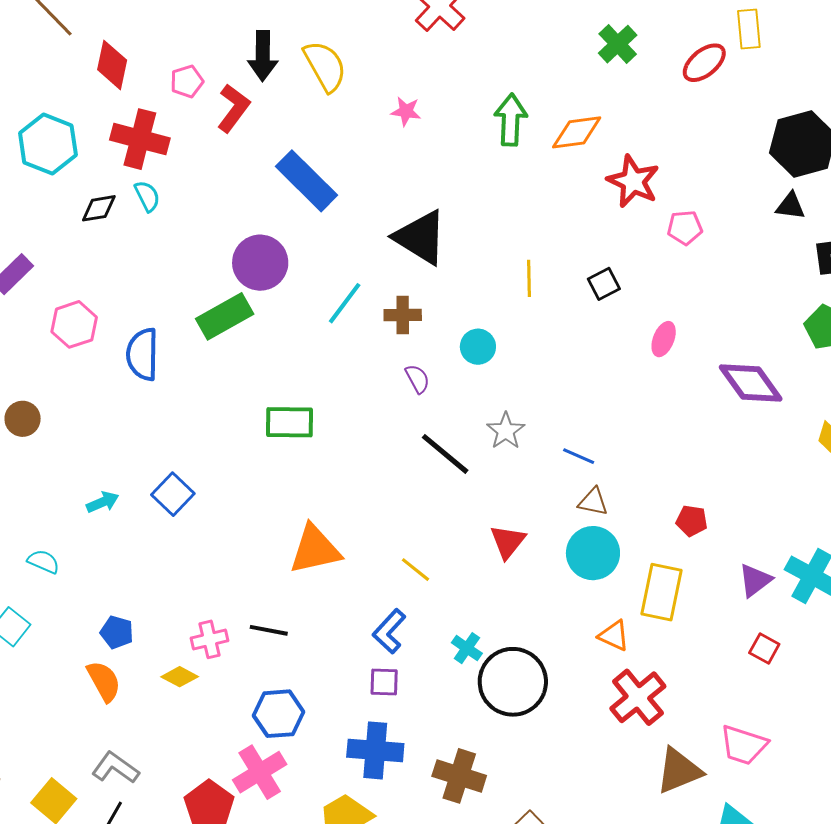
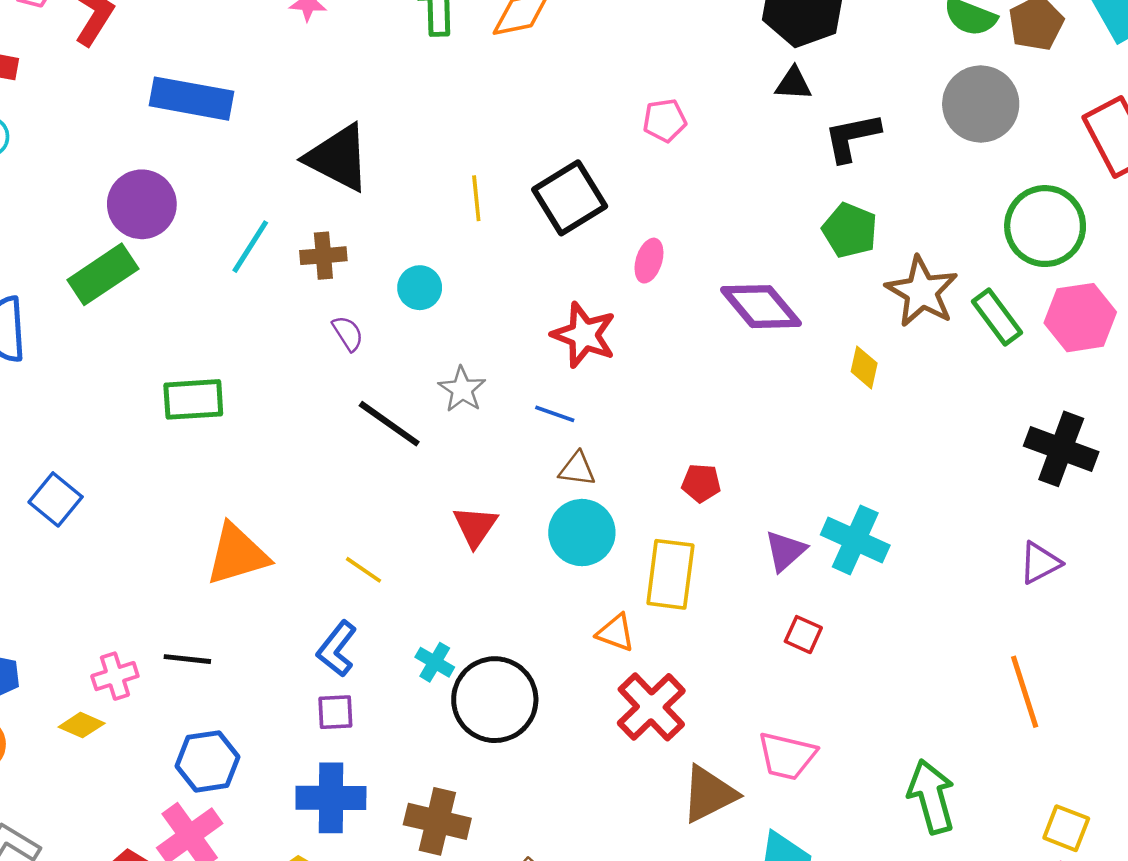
blue rectangle: (307, 181) -> (191, 99), turned -30
red star: (633, 181) -> (584, 335), moved
black square: (604, 284) -> (570, 198), size x1.8

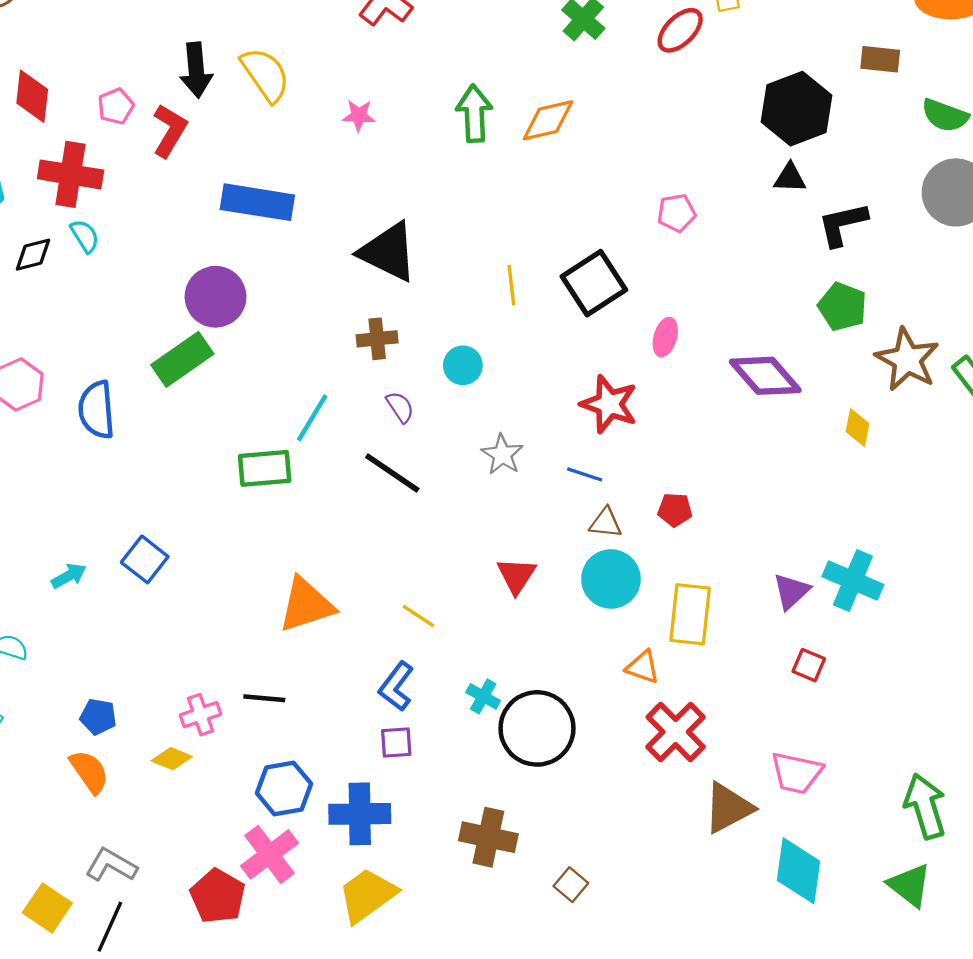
cyan line: (250, 247) -> (312, 418), moved
black line: (389, 424) -> (392, 473), moved
red pentagon: (701, 483) -> (675, 510), moved
blue cross: (331, 798) -> (360, 814), moved

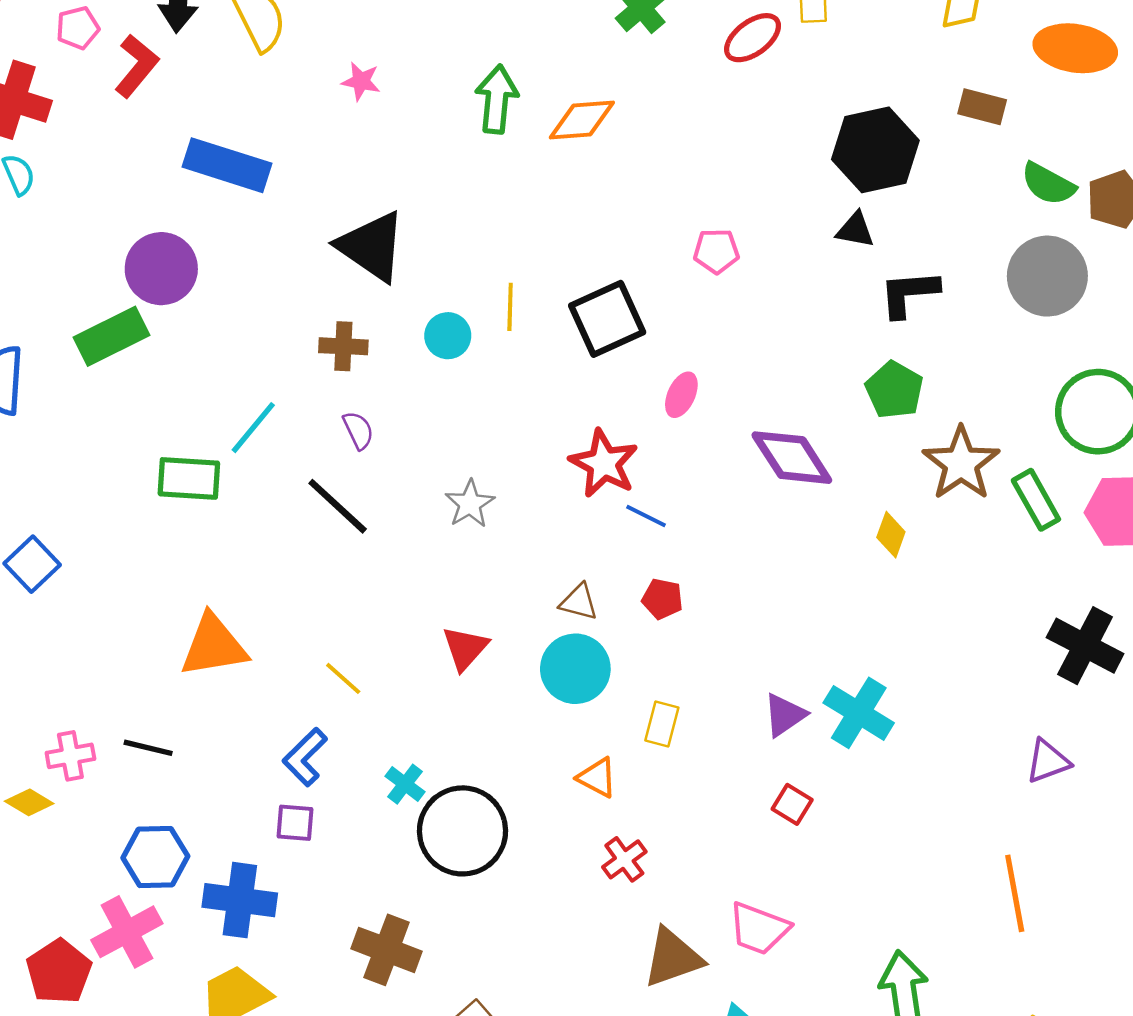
cyan circle: (463, 365) -> (448, 336), moved
blue line: (585, 474) -> (646, 516), moved
yellow rectangle: (690, 614) -> (662, 724), size x0.6
red cross: (676, 732) -> (624, 859), size x0.6

